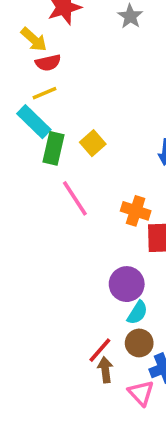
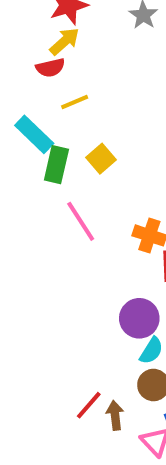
yellow arrow: (34, 39) -> (65, 41), moved, turned -84
yellow line: (45, 93) -> (75, 102), moved
red line: (100, 350) -> (89, 405), moved

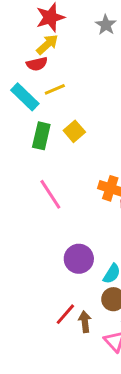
cyan rectangle: (34, 134) -> (25, 97), moved
pink line: (81, 221) -> (50, 194), moved
purple circle: (139, 318) -> (79, 259), moved

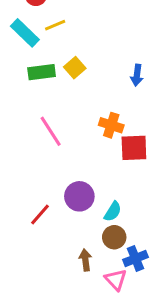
green rectangle: (41, 136) -> (42, 72), turned 70
red line: (65, 314) -> (40, 215), moved

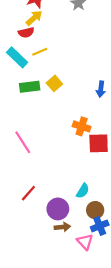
pink line: (51, 131) -> (23, 142), moved
purple circle: (79, 196) -> (58, 209), moved
brown circle: (114, 237) -> (95, 210), moved
brown arrow: (85, 260) -> (62, 227), turned 91

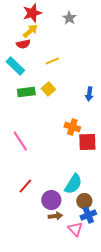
yellow line: (40, 52) -> (52, 61), moved
cyan semicircle: (83, 191) -> (73, 184), size x1.5

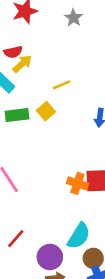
yellow arrow: (30, 31) -> (22, 64), moved
yellow line: (52, 61) -> (62, 85), moved
orange cross: (72, 127) -> (77, 183), moved

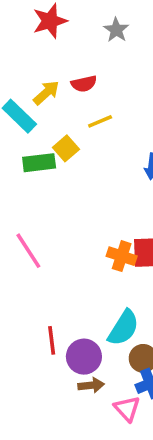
red semicircle: (13, 52) -> (84, 84), moved
yellow square: (46, 111) -> (66, 148), moved
red line: (16, 239) -> (52, 340), moved, turned -48

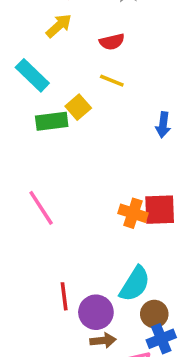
red semicircle: (84, 84) -> (112, 42), moved
yellow arrow: (46, 93) -> (59, 26), moved
yellow line: (100, 121) -> (112, 81), turned 45

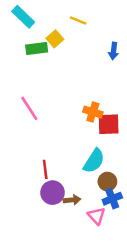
red square: (160, 210) -> (109, 124), moved
purple circle: (96, 312) -> (52, 193), moved

